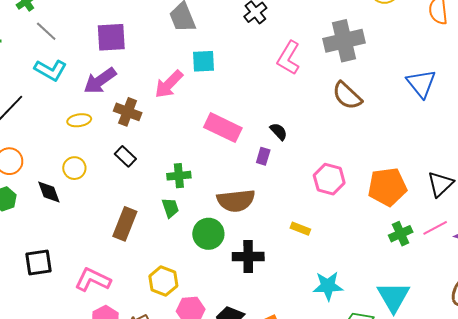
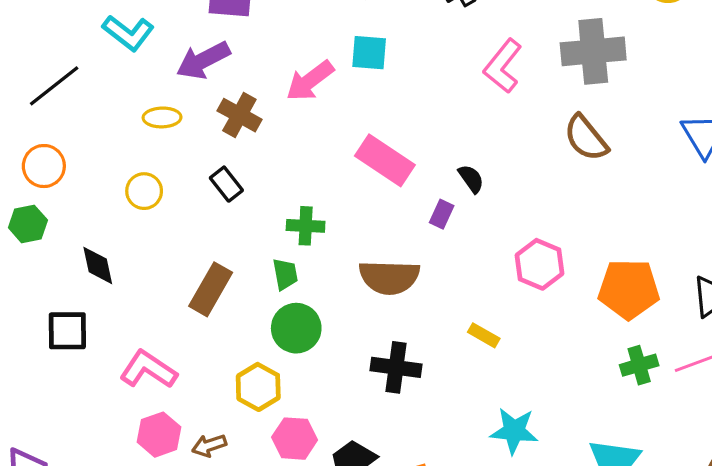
black diamond: (49, 192) -> (98, 265), moved
green circle: (208, 234) -> (296, 328), moved

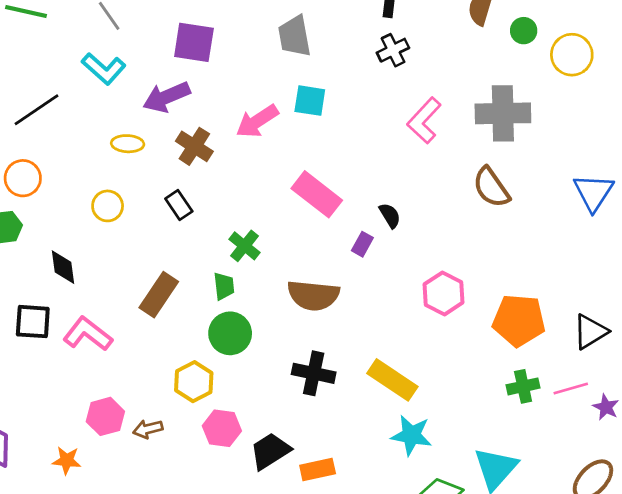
green cross: (306, 226) -> (244, 246), turned 32
yellow rectangle: (484, 335) -> (392, 380), moved, size x1.8
pink L-shape: (148, 370) -> (88, 334), moved

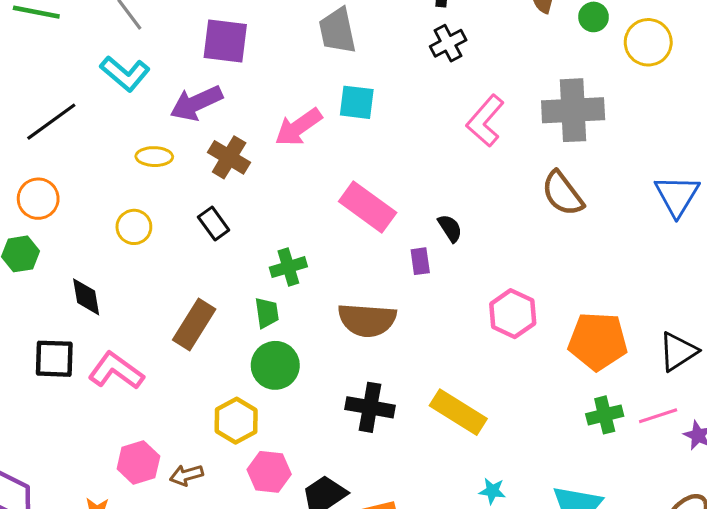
purple rectangle: (362, 244) -> (420, 261), turned -35
green cross: (244, 246) -> (288, 267), turned 36
cyan star: (411, 435) -> (492, 491), moved, size x0.6

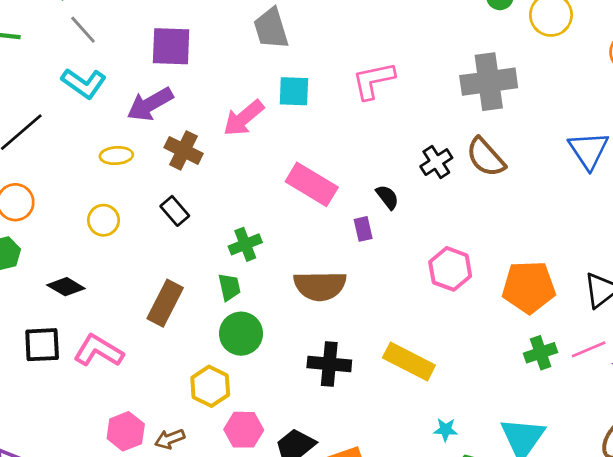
black cross: (448, 43) -> (436, 162), moved
pink L-shape: (485, 121) -> (373, 81), moved, turned 42
black diamond: (86, 297) -> (66, 287), turned -45

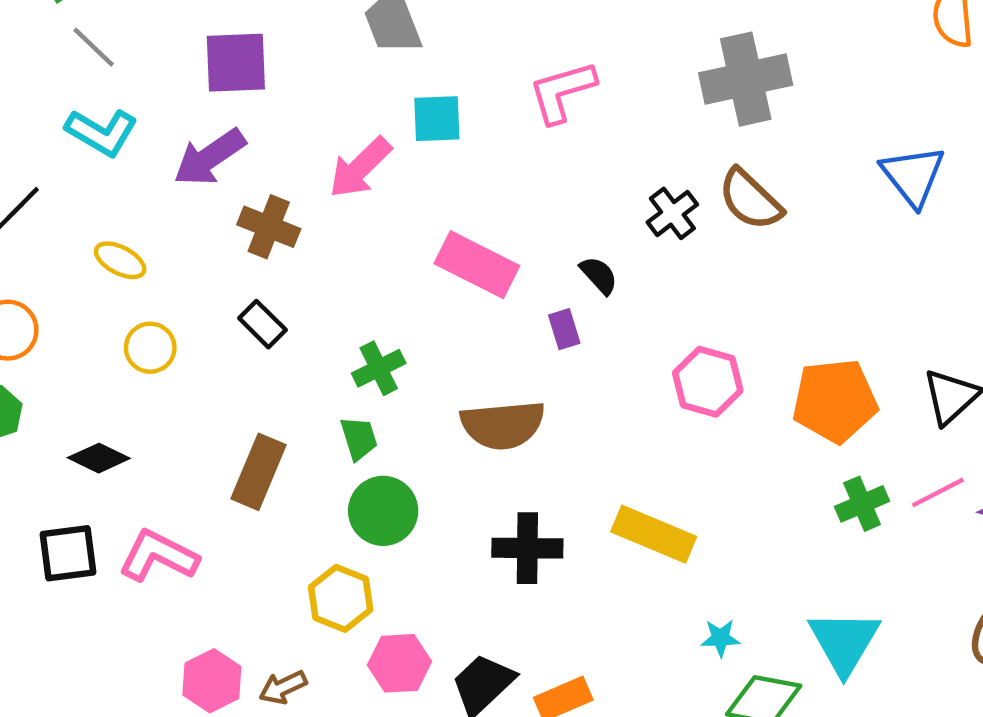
yellow ellipse: (116, 156) -> (120, 260), moved, turned 36

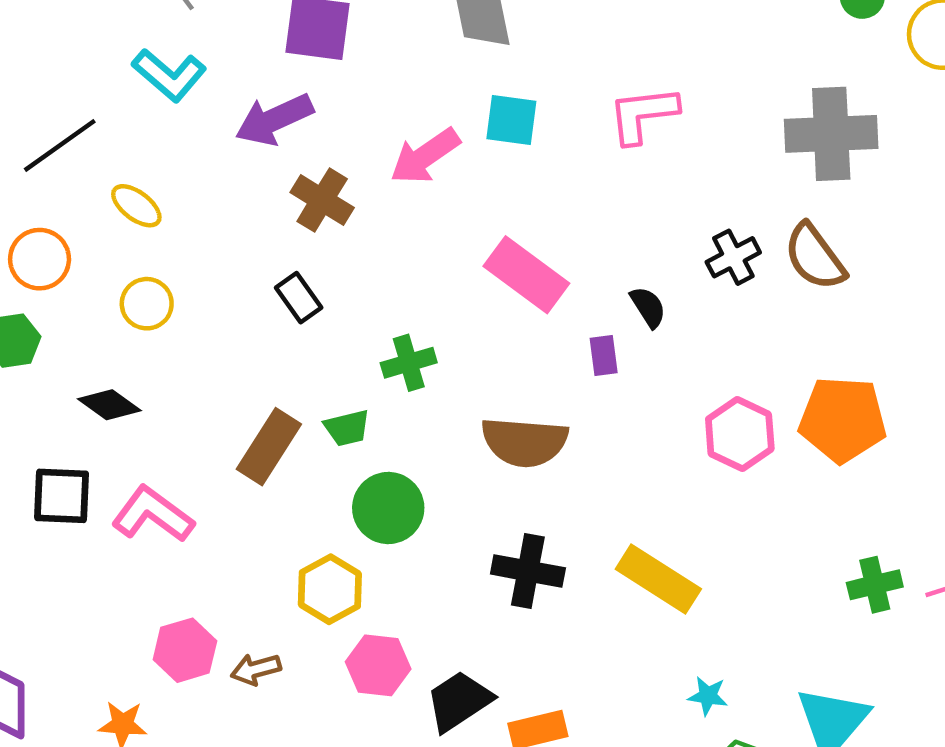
yellow ellipse: (120, 260) -> (136, 206), moved
yellow circle: (150, 348) -> (147, 304), moved
orange pentagon: (835, 401) -> (843, 419), moved
green trapezoid: (359, 438) -> (347, 428), moved, turned 84

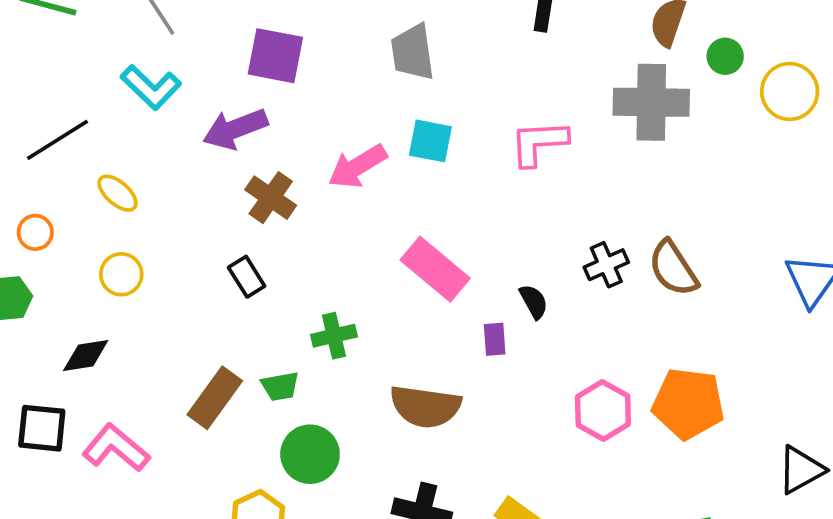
gray cross: (831, 134) -> (651, 102), moved
orange circle: (40, 259) -> (35, 232), size x0.7
black diamond: (109, 405) -> (86, 356), turned -48

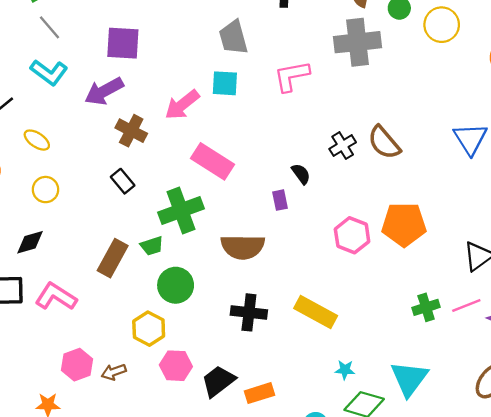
gray trapezoid: (413, 52) -> (233, 37), moved
pink rectangle: (435, 269) -> (213, 161), moved
green cross: (334, 336) -> (181, 211), size x1.6

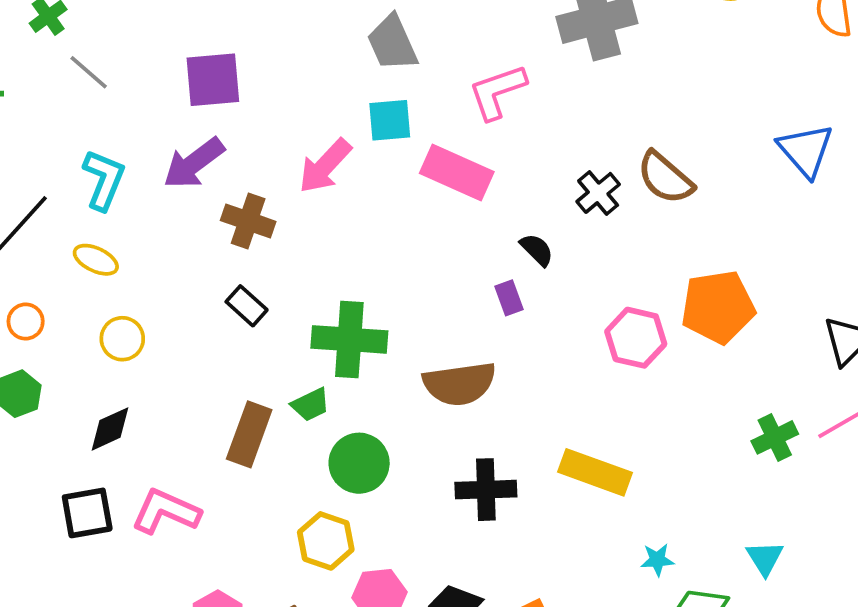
cyan L-shape: (49, 72) -> (104, 180), moved, turned -96
pink rectangle: (213, 161) -> (457, 172), moved
green cross: (181, 211) -> (349, 339), turned 33
cyan triangle: (409, 379) -> (765, 558), size x0.6

